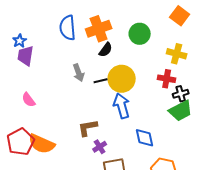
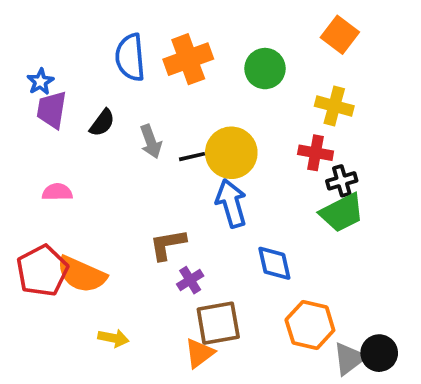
black semicircle: (106, 50) -> (102, 123), moved
pink semicircle: (29, 100) -> (57, 192), turned 126

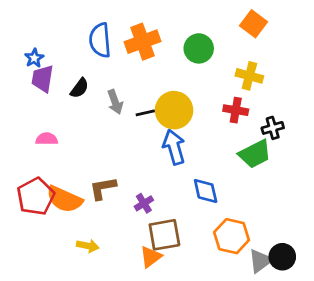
black cross: (342, 181) -> (273, 128), moved
brown L-shape: (168, 245) -> (103, 188), moved

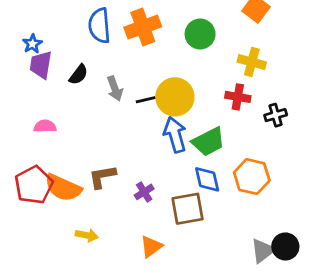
green trapezoid: (255, 154) -> (208, 142), moved
brown square: (164, 235) -> (188, 209), moved
orange hexagon: (232, 236) -> (252, 177), moved

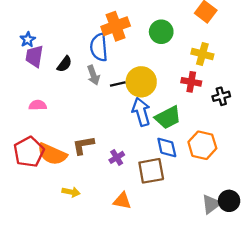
blue semicircle: (99, 26) -> (99, 47), moved
orange triangle: (151, 246) -> (122, 201), turned 48

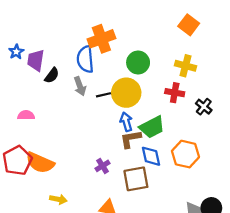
green circle: (161, 32) -> (138, 62), moved
purple trapezoid: (34, 56) -> (36, 60), moved
black cross: (221, 96) -> (204, 107), turned -35
blue arrow: (141, 112) -> (126, 122), size x0.7
brown L-shape: (83, 145) -> (131, 139), moved

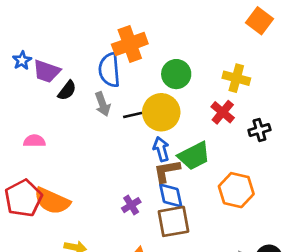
orange square: (189, 25) -> (259, 21), moved
purple trapezoid: (36, 60) -> (47, 71), turned -80
red cross: (175, 93) -> (223, 112), turned 30
black cross: (204, 107) -> (259, 130), turned 35
blue diamond: (151, 156) -> (171, 195), moved

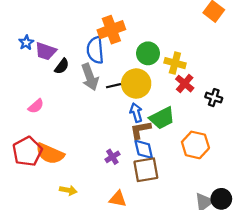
yellow cross: (236, 78) -> (175, 63), moved
gray arrow: (103, 104) -> (90, 77), size x1.4
black cross: (259, 130) -> (214, 98), turned 35
pink semicircle: (34, 141) -> (36, 106), turned 140

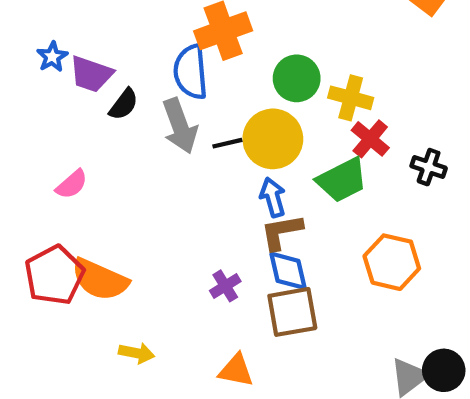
green trapezoid: (162, 118) -> (342, 180), moved

